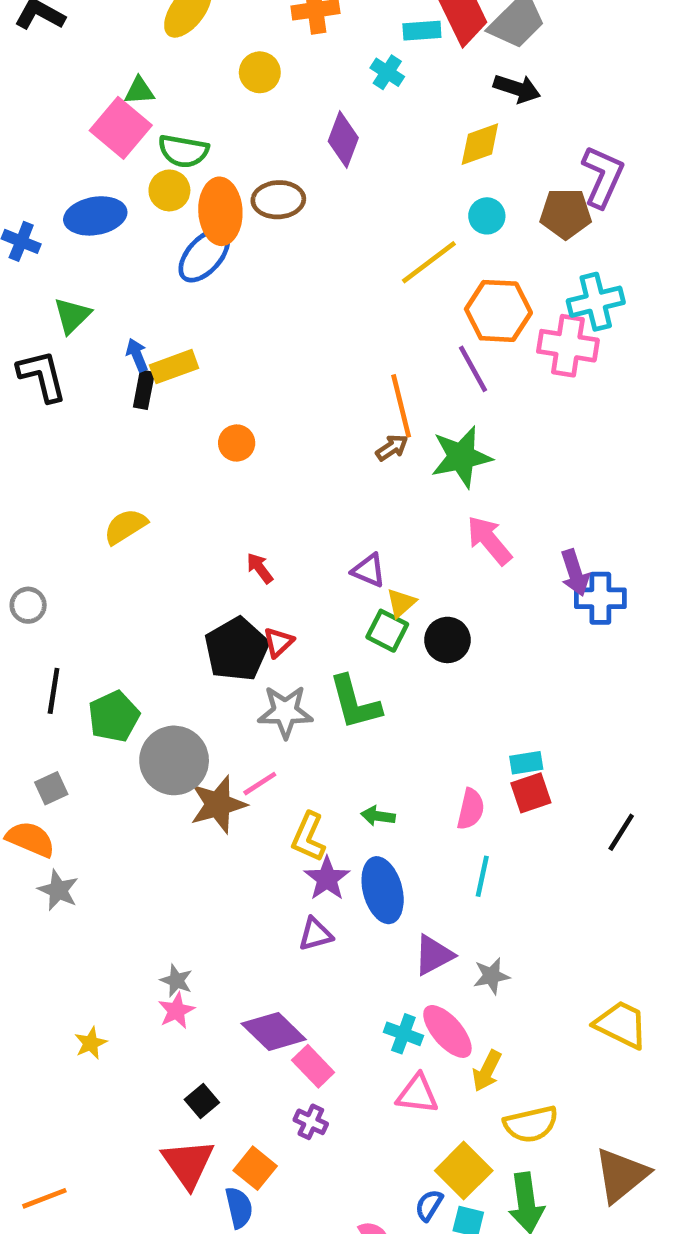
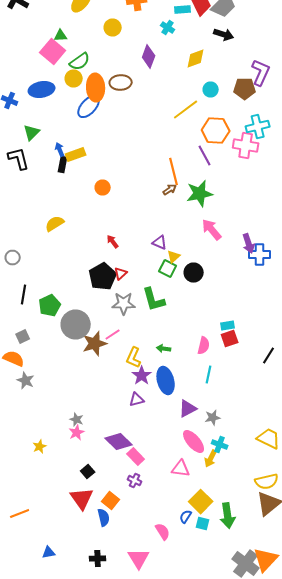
yellow diamond: (480, 144) -> (196, 58), moved
green semicircle: (183, 151) -> (80, 62), turned -45
cyan cross: (403, 1034) -> (220, 444), moved
yellow semicircle: (531, 1124) -> (267, 482), moved

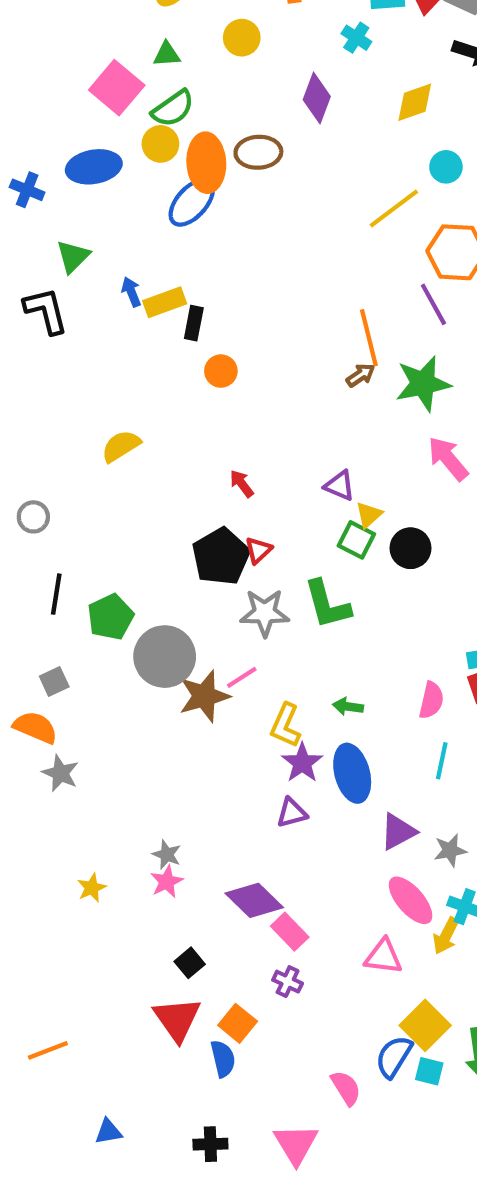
green triangle: (61, 36) -> (167, 54), moved
black rectangle: (63, 164) -> (194, 323), moved
yellow star: (40, 446) -> (92, 888), moved
blue semicircle: (186, 516) -> (394, 1057), size x1.5

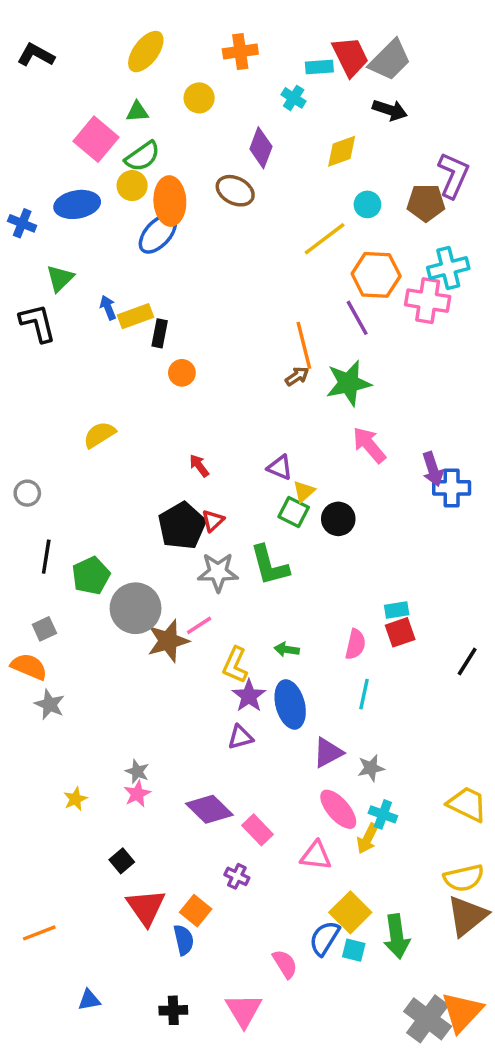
brown ellipse: (258, 152) -> (235, 191), moved, turned 30
pink rectangle: (290, 932) -> (257, 830), moved
black square: (190, 963) -> (122, 861), moved

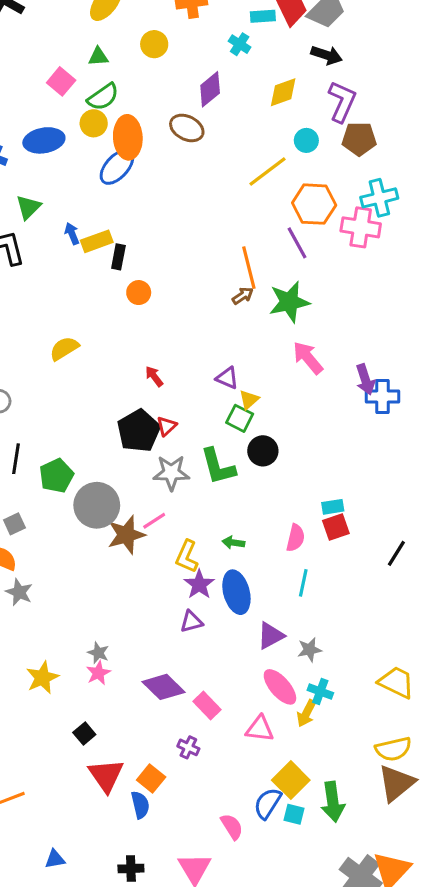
pink square: (96, 139) -> (61, 81), size x0.7
purple diamond: (261, 148) -> (210, 89), turned 30
purple L-shape: (453, 175) -> (342, 102), moved
black circle: (338, 519) -> (263, 451), moved
yellow star: (75, 799) -> (42, 678), size x1.5

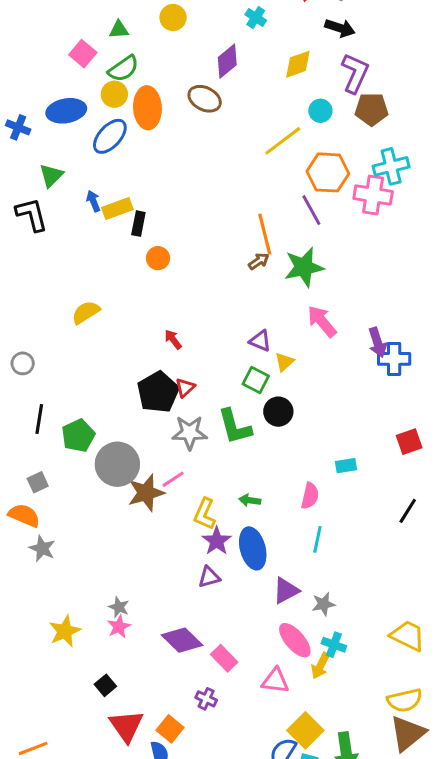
blue ellipse: (117, 167) -> (110, 136), moved
purple triangle: (227, 378) -> (260, 341), moved
yellow triangle: (249, 400) -> (284, 362), moved
red square: (336, 527) -> (409, 442), moved

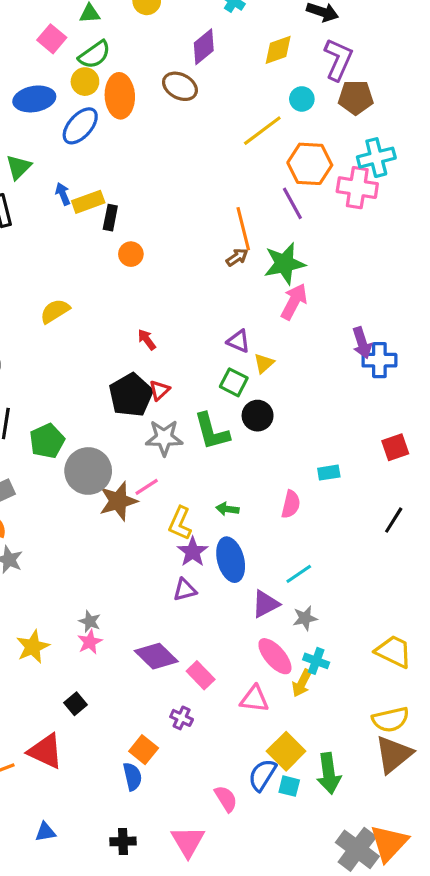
pink arrow: (322, 321) -> (294, 302), moved, turned 68
cyan line: (317, 539) -> (299, 574), moved, turned 44
red triangle: (126, 726) -> (45, 751), moved, turned -30

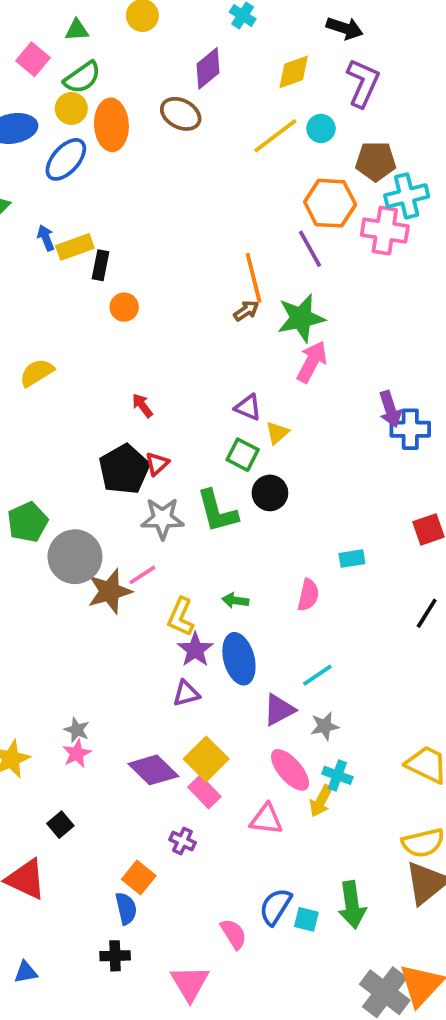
brown pentagon: (356, 97) -> (376, 161), moved
yellow line: (262, 131) -> (275, 136), moved
yellow square: (286, 751) -> (206, 759), moved
black cross: (123, 841) -> (115, 956), moved

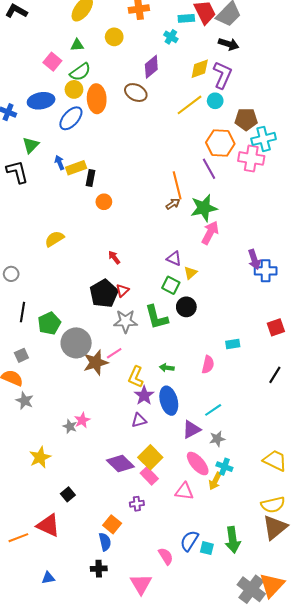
purple L-shape: (363, 83) -> (222, 75), moved
gray star: (77, 730) -> (70, 426), moved
pink star: (77, 754) -> (82, 420), moved
purple cross: (182, 841) -> (137, 504), turned -32

